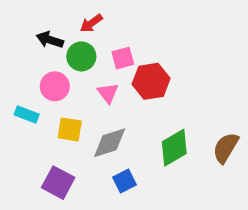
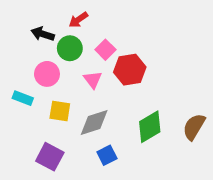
pink square: (123, 58) -> (105, 50), turned -30

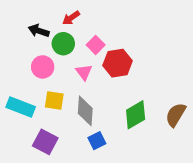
cyan rectangle: (23, 98) -> (21, 107), moved, size x1.5
gray diamond: (94, 122) -> (85, 111), turned -68

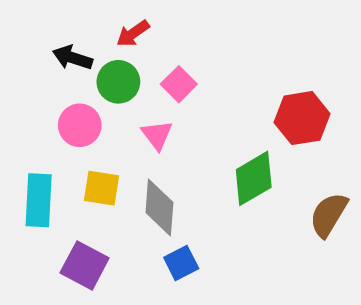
red hexagon: (118, 63) -> (302, 118), moved
cyan rectangle: (21, 107) -> (39, 200), turned 72
green diamond: (136, 115) -> (254, 178), moved

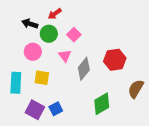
red hexagon: (302, 118) -> (115, 60), moved
green diamond: (254, 178) -> (102, 104), moved
gray diamond: (159, 207) -> (84, 69), moved, turned 35
blue square: (181, 263) -> (56, 109), moved

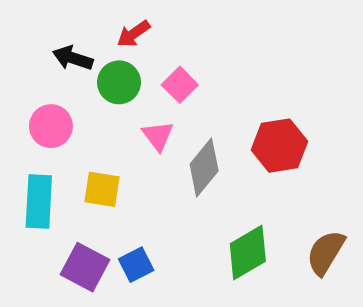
pink circle: (33, 52) -> (51, 126), moved
brown semicircle: (136, 89) -> (326, 253), moved

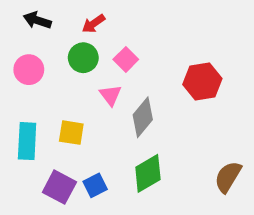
black arrow: (73, 58) -> (37, 20), moved
pink circle: (51, 126) -> (29, 70), moved
red hexagon: (279, 146) -> (202, 82), moved
green diamond: (248, 253) -> (148, 173), moved

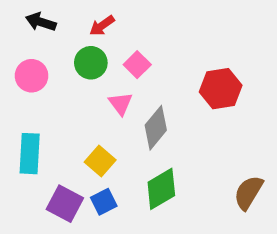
yellow square: (71, 133) -> (100, 161), moved, turned 32

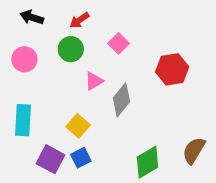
pink square: (137, 65) -> (119, 43), moved
pink triangle: (120, 104) -> (94, 81), turned 36
green diamond: (161, 189) -> (148, 162), moved

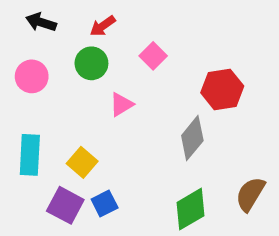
gray diamond: (121, 100) -> (192, 138), moved
yellow square: (78, 126) -> (82, 162), moved

